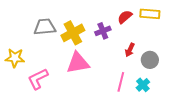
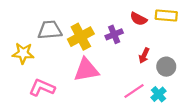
red semicircle: (125, 17) -> (139, 19), turned -112
yellow star: (15, 58) -> (23, 53), moved
pink L-shape: (38, 79) -> (42, 88), turned 50
pink line: (121, 82) -> (134, 91), turned 42

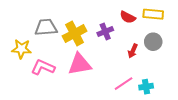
gray circle: (166, 67) -> (153, 42), moved
pink L-shape: (42, 88) -> (43, 67), moved
cyan cross: (158, 94) -> (146, 87), turned 32

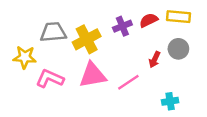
red semicircle: (128, 17) -> (149, 20), turned 126
purple cross: (105, 31) -> (122, 26), moved
pink line: (124, 84) -> (128, 82), moved

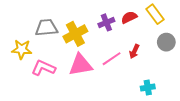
yellow rectangle: (178, 17) -> (155, 14), turned 48
gray circle: (178, 49) -> (166, 42), moved
pink line: (128, 82) -> (112, 59), moved

